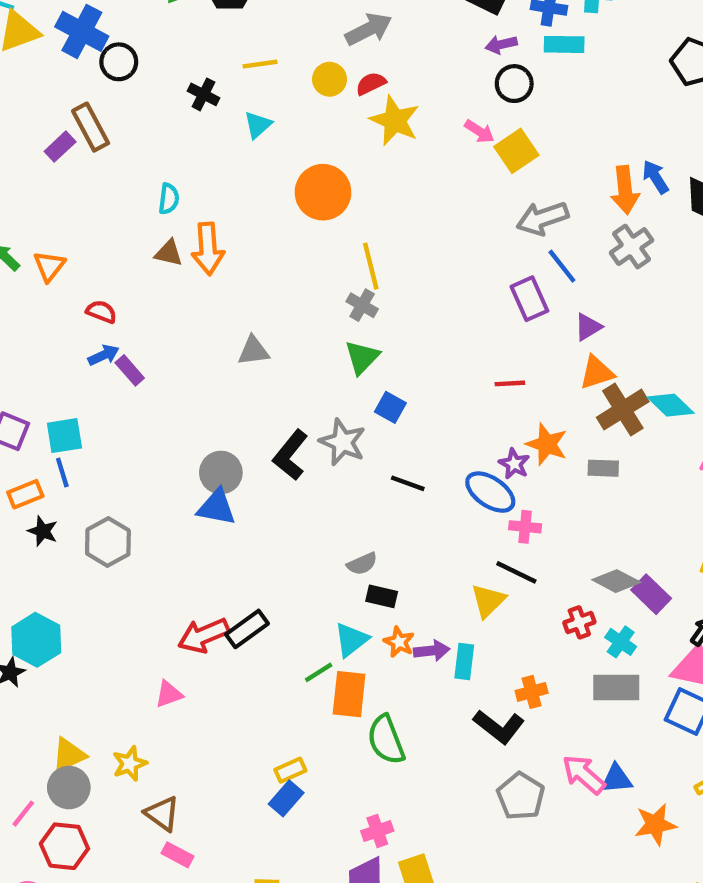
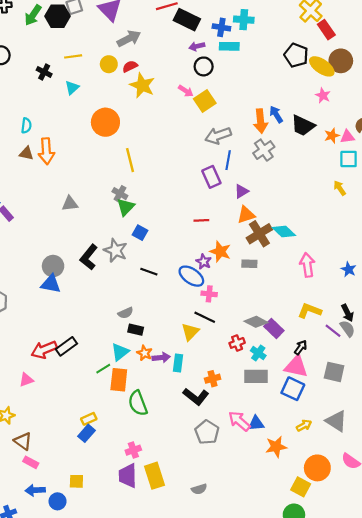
blue line: (562, 266) -> (228, 160), turned 48
gray cross: (362, 305) -> (120, 194), moved

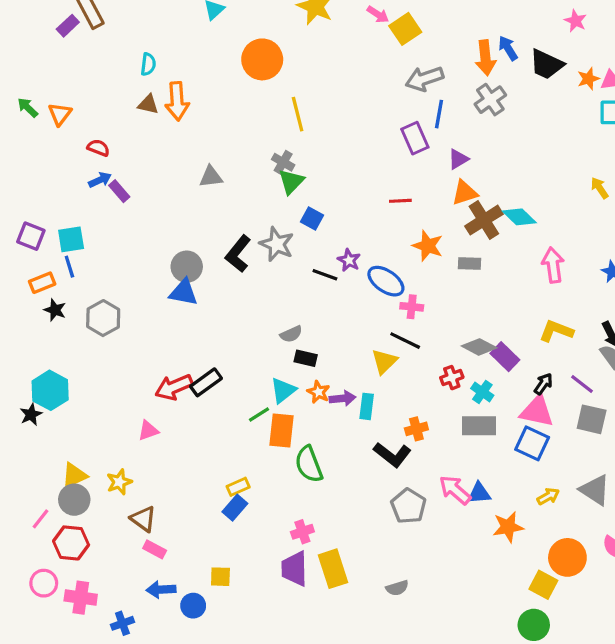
yellow arrow: (340, 188) -> (600, 188), moved
purple star: (204, 262) -> (349, 260), moved
purple line: (333, 331) -> (582, 384), moved

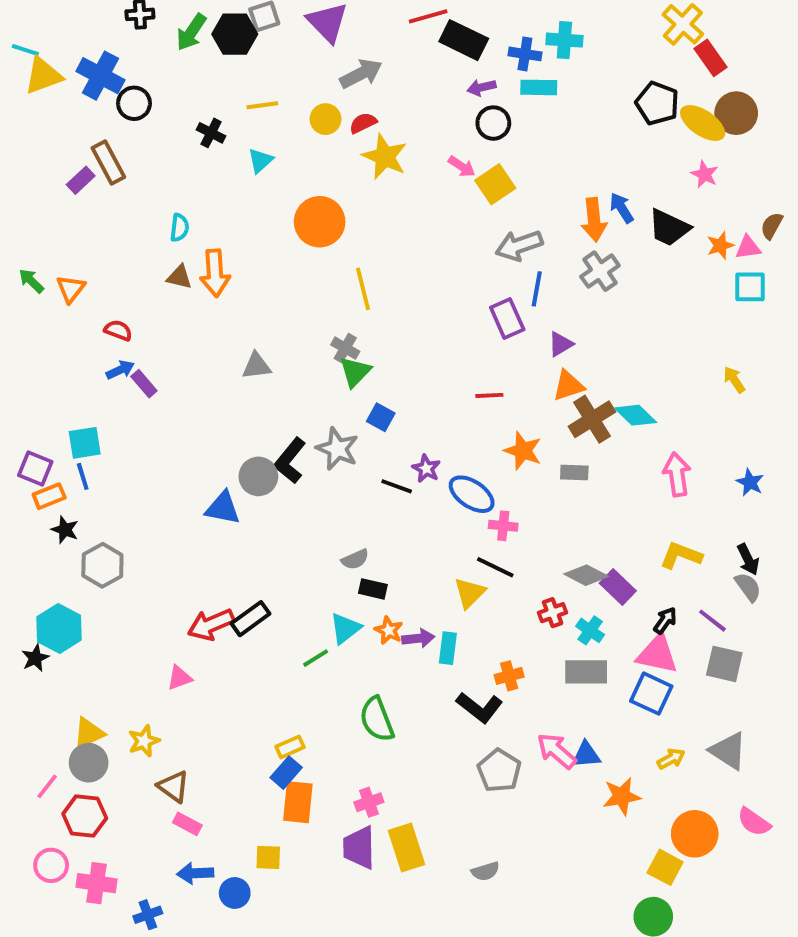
purple square: (31, 236) -> (35, 469), moved
gray circle: (187, 267) -> (258, 476), moved
gray hexagon: (103, 318) -> (102, 565), moved
orange rectangle: (282, 431) -> (298, 802), moved

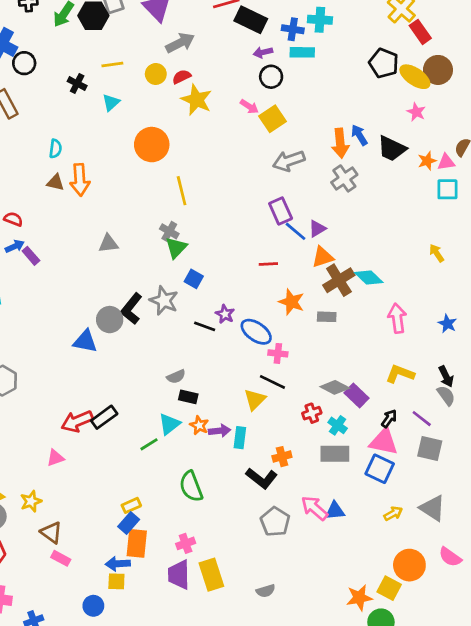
blue line: (537, 289) -> (296, 231), moved, turned -60
orange star: (622, 796) -> (359, 598), moved
blue arrow: (195, 873) -> (118, 564), moved

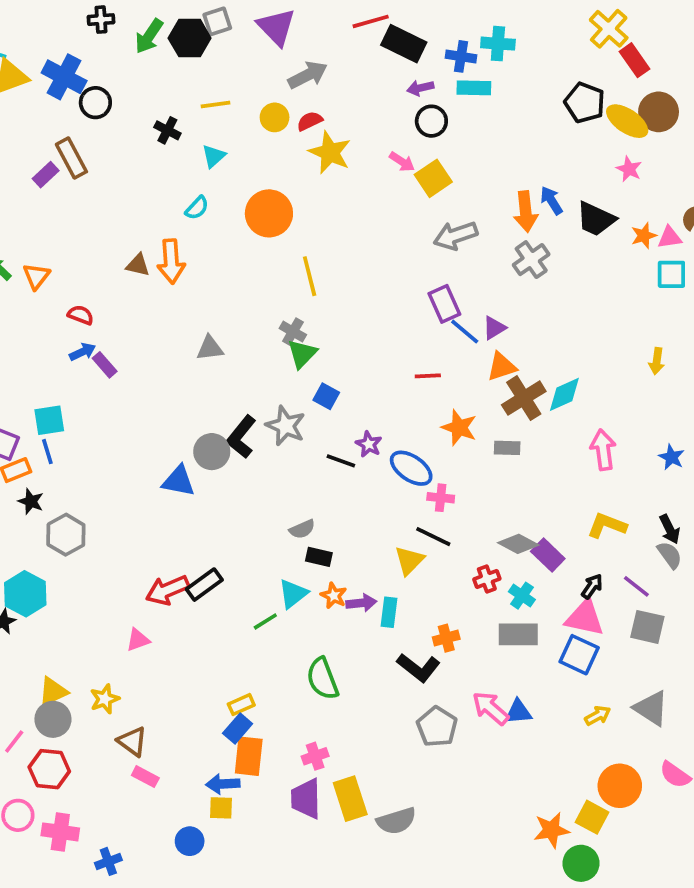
cyan semicircle: (55, 149) -> (197, 208), moved, turned 36
yellow arrow: (437, 253) -> (657, 361), turned -138
cyan diamond: (369, 277) -> (564, 394), turned -68
gray semicircle: (266, 591) -> (396, 821), moved, size x1.5

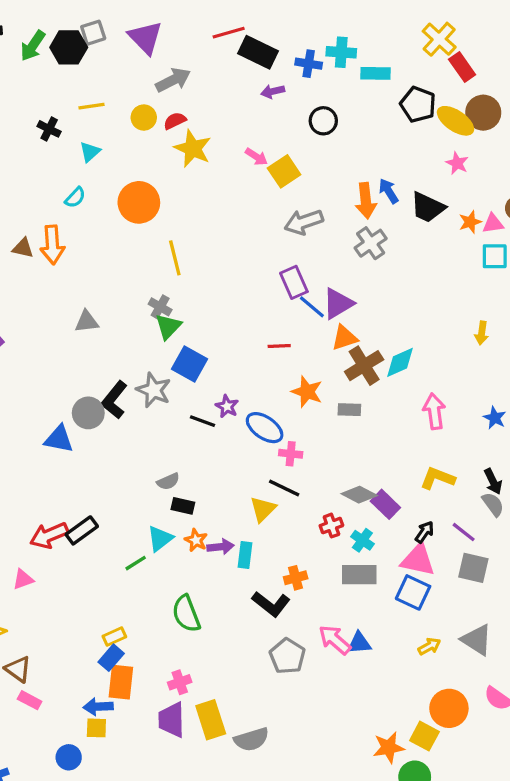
cyan rectangle: (474, 88) -> (376, 73), moved
black circle: (431, 121) -> (323, 121), moved
purple triangle: (494, 328) -> (338, 304), size x1.5
blue square: (326, 396) -> (189, 364), size x1.5

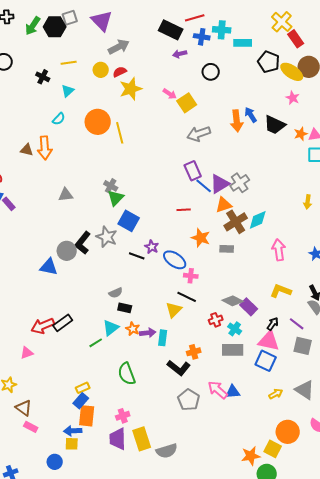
red line: (229, 33) -> (195, 18), moved
yellow star: (193, 149) -> (131, 89), turned 30
gray cross: (371, 243) -> (240, 183), moved
yellow line: (175, 258) -> (120, 133), moved

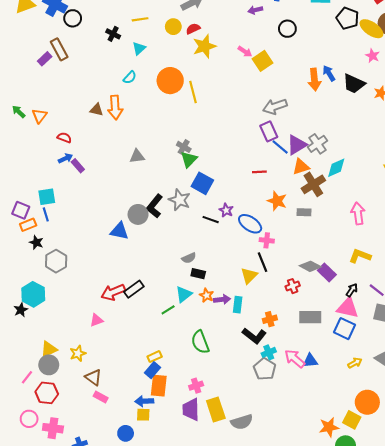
gray arrow: (199, 134) -> (275, 107), moved
cyan diamond: (258, 220) -> (336, 168), moved
black line: (187, 297) -> (263, 262), turned 42
cyan cross: (235, 329) -> (269, 352), moved, turned 32

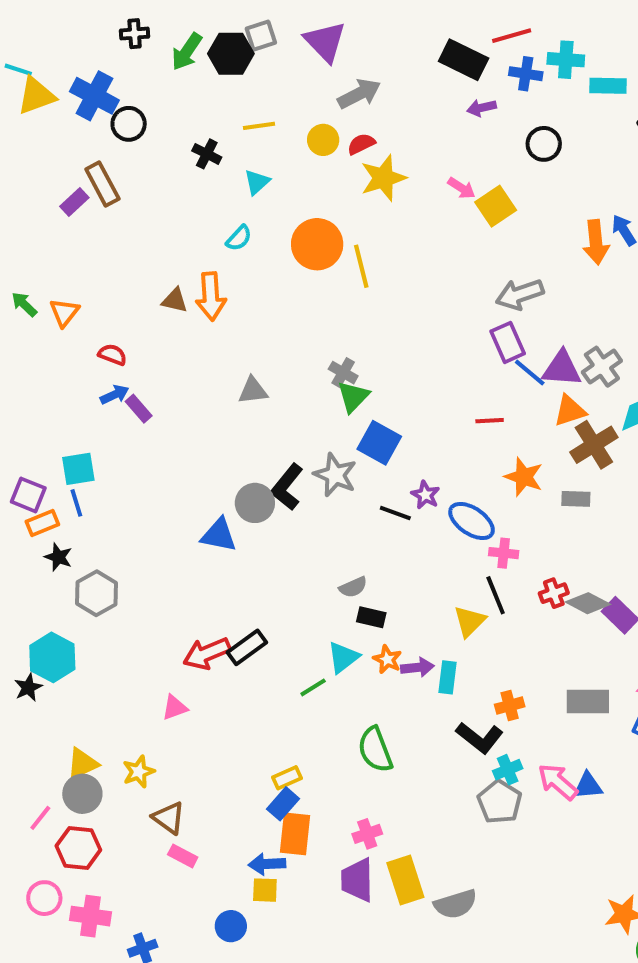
purple triangle: (297, 145) -> (562, 369), turned 35
red cross: (293, 286) -> (554, 593), moved

